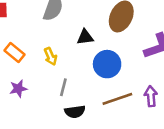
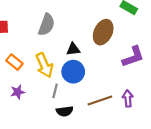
yellow arrow: (50, 56) -> (44, 65), size x1.6
blue circle: (107, 64) -> (73, 72), moved

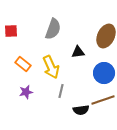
blue circle: (73, 72) -> (104, 73), moved
black semicircle: (65, 111) -> (81, 110), moved

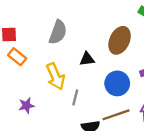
orange rectangle: (23, 64) -> (17, 57), moved
gray line: (61, 91) -> (75, 97), moved

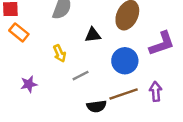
yellow arrow: (56, 76) -> (60, 53), size x0.6
gray line: (75, 97) -> (81, 76), turned 49

